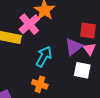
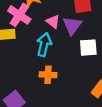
pink triangle: (89, 49) -> (53, 21), moved

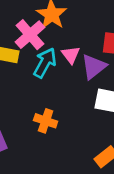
cyan arrow: (44, 45) -> (45, 63), moved

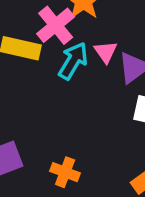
orange cross: (46, 121) -> (65, 172), moved

